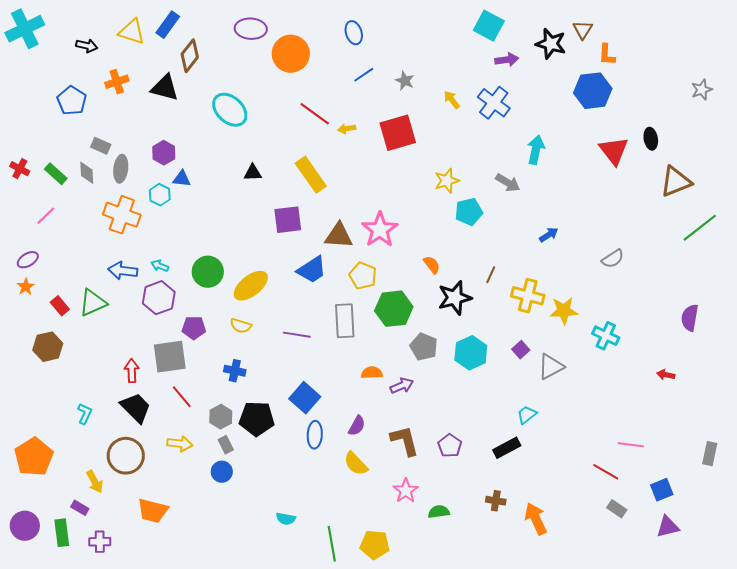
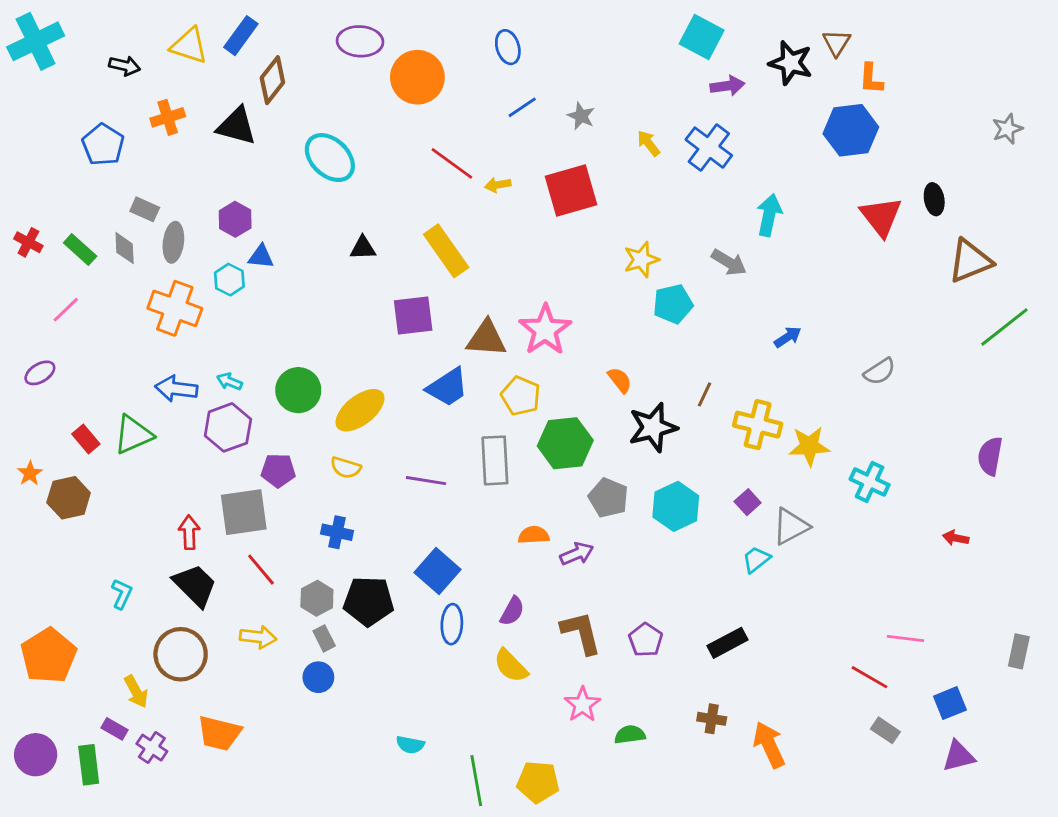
orange star: (26, 287) -> (30, 473), moved
cyan trapezoid: (527, 415) -> (756, 560), moved
purple cross: (100, 542) -> (152, 748), moved, turned 35

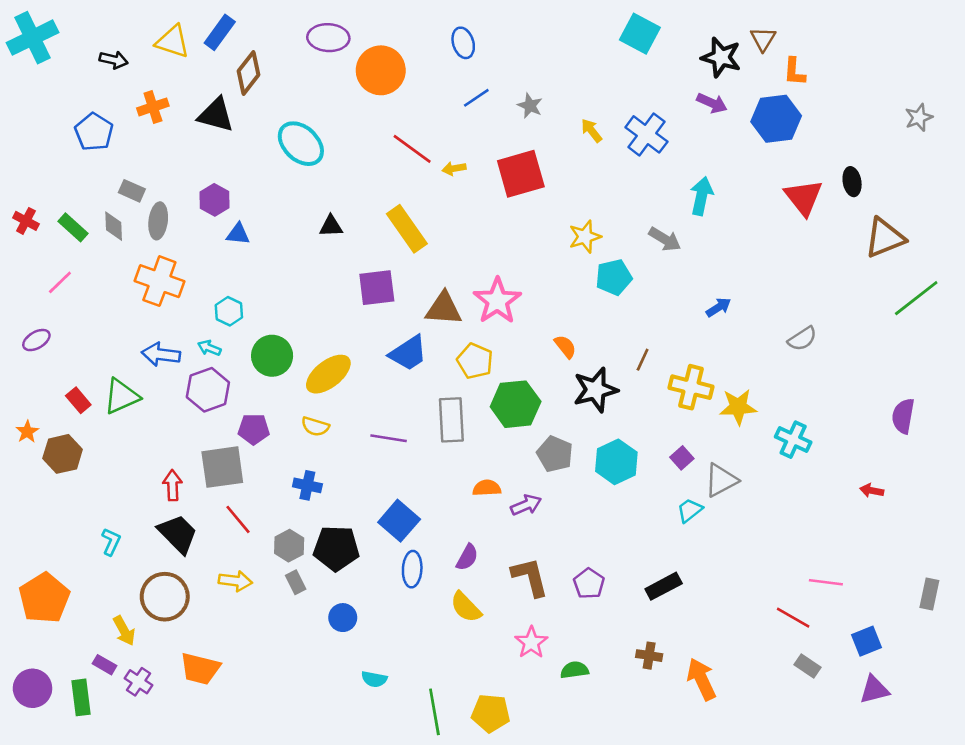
purple arrow: (727, 86) -> (712, 103), moved, turned 32
cyan hexagon: (229, 280) -> (229, 311), moved
blue circle: (318, 677) -> (343, 618), moved

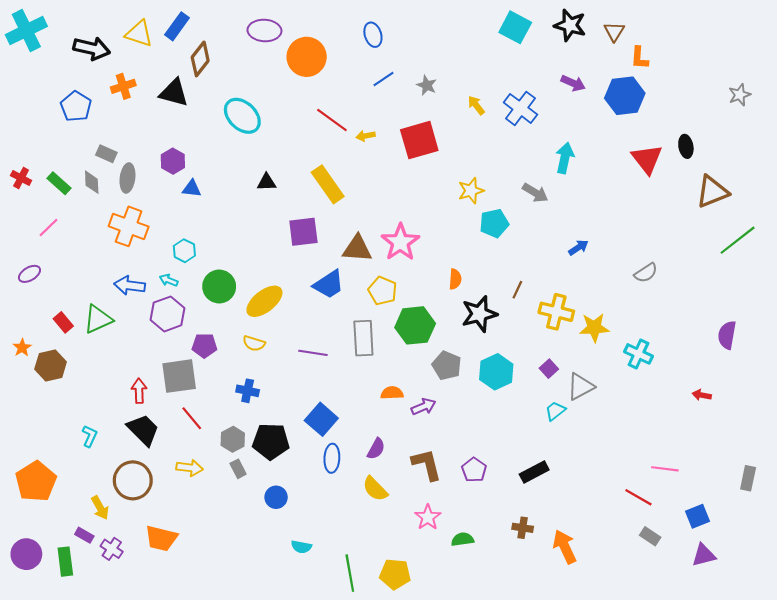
black star: (721, 57) -> (570, 25), moved
black arrow: (114, 60) -> (92, 48), size x1.6
orange semicircle: (565, 347) -> (455, 279), turned 42

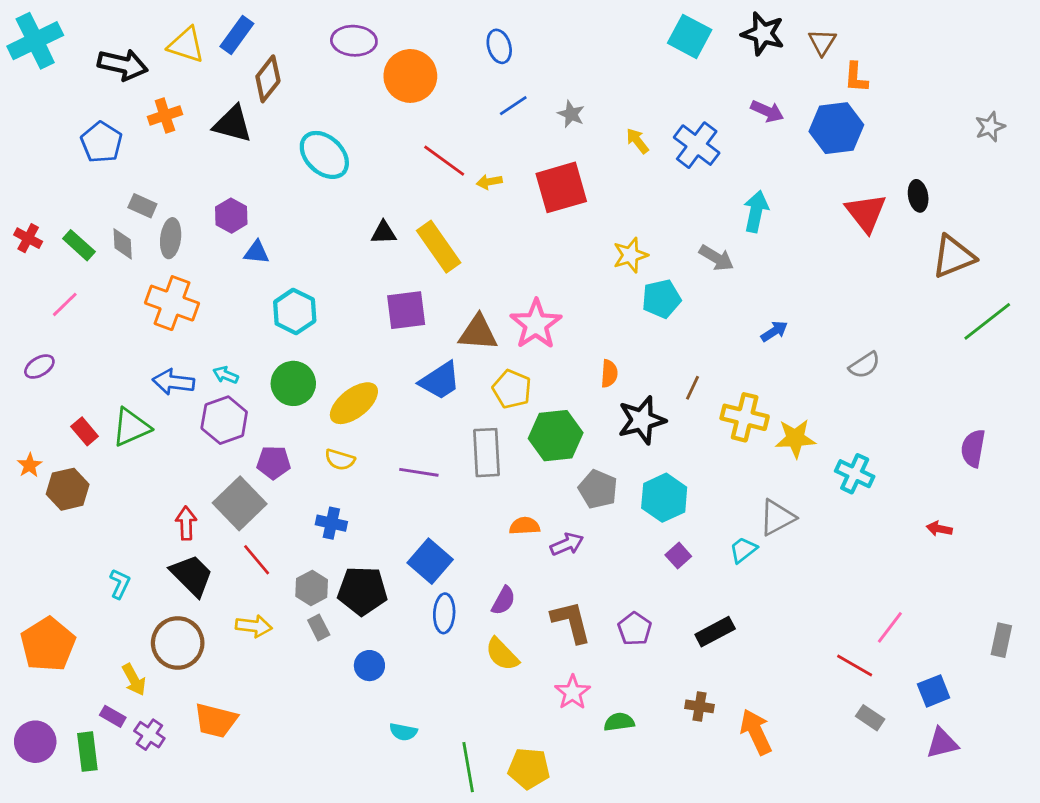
black triangle: (267, 182) -> (384, 233), moved
cyan hexagon: (184, 251) -> (295, 312), moved, size x1.4
purple square: (549, 369) -> (678, 556), moved
gray square: (179, 376) -> (240, 503), turned -36
pink line: (665, 469) -> (890, 627), turned -60

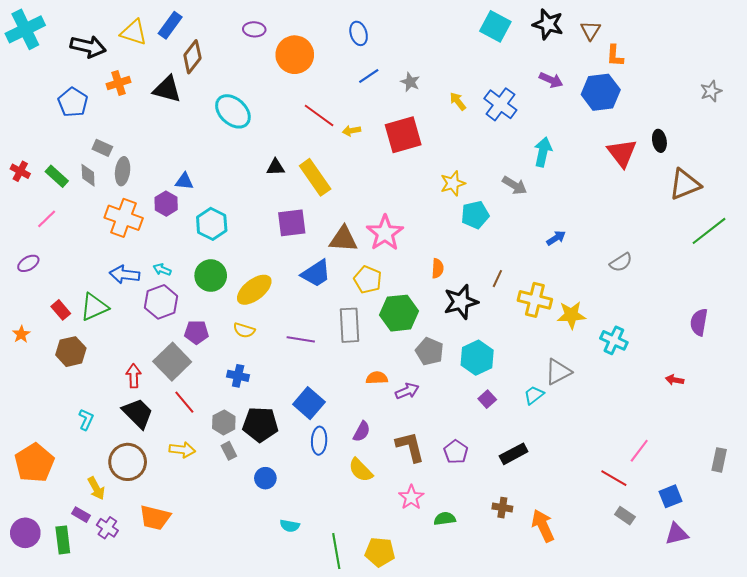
purple ellipse: (354, 41) -> (254, 29), size x0.7
purple hexagon: (231, 216) -> (166, 204), moved
brown hexagon: (68, 489) -> (71, 352), moved

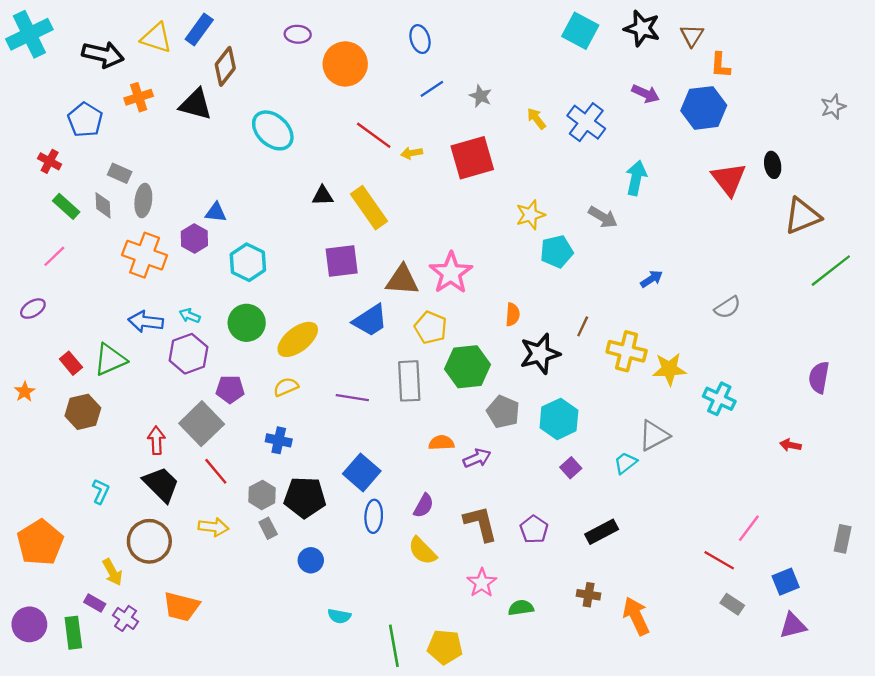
red cross: (20, 171) -> (50, 161), moved
yellow semicircle: (244, 330) -> (286, 387), turned 140

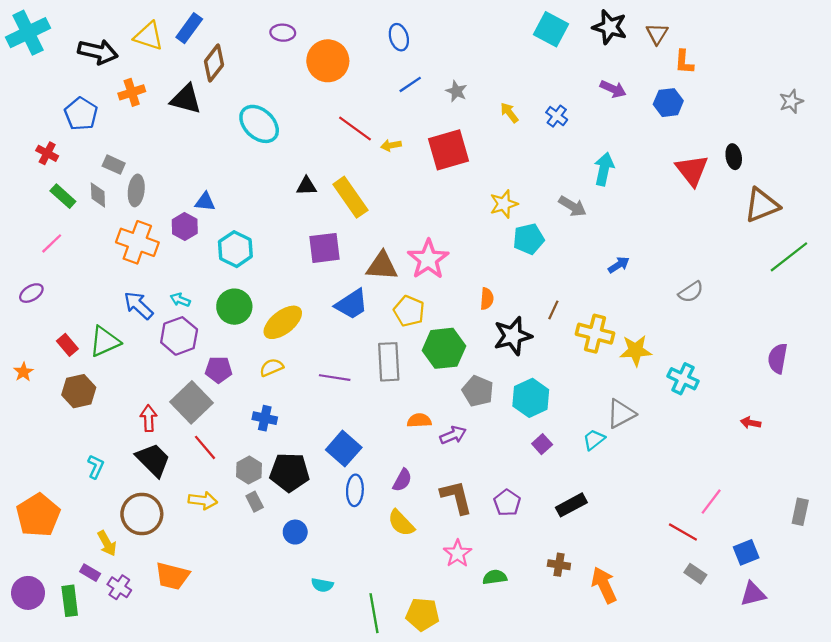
blue hexagon: (704, 108) -> (668, 103), size x0.7
blue cross: (586, 122) -> (557, 116), size x0.6
blue arrow: (146, 322) -> (138, 305), turned 36

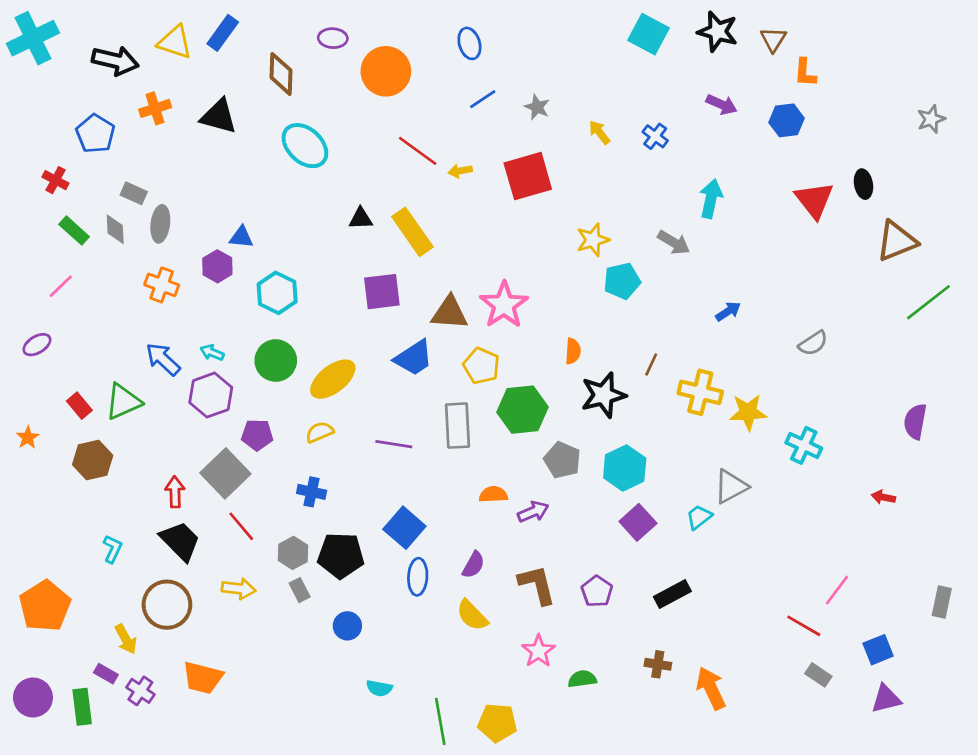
brown diamond: (214, 63) -> (281, 74), moved, turned -36
orange cross: (137, 242) -> (162, 285), size x0.7
purple square: (542, 444) -> (638, 522), size x1.5

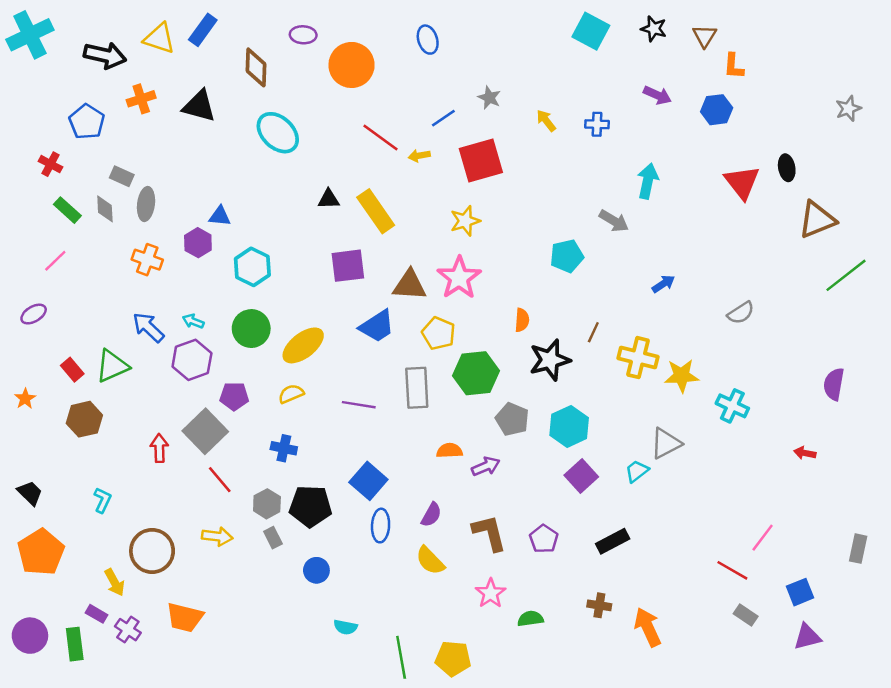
black star: (718, 31) -> (654, 29), size x0.7
blue line: (483, 99) -> (443, 118), moved
blue cross: (655, 136) -> (597, 124), turned -35
yellow star: (593, 240) -> (465, 221), moved
black trapezoid: (180, 541) -> (30, 493), moved, size x0.7

